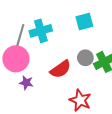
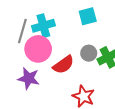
pink circle: (16, 59) -> (38, 49), moved
purple star: (26, 83) -> (29, 78), size x1.5

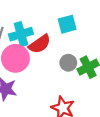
red semicircle: (63, 65) -> (40, 44), moved

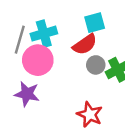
red semicircle: (40, 44) -> (85, 44), moved

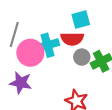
cyan cross: (44, 34) -> (47, 45), moved
red semicircle: (85, 44) -> (72, 39), turned 35

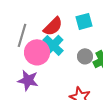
red semicircle: (72, 39) -> (53, 26), moved, turned -45
cyan cross: (47, 45) -> (53, 45), turned -30

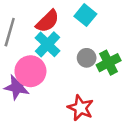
cyan square: (84, 21) -> (85, 15), turned -36
pink circle: (37, 52) -> (30, 71), moved

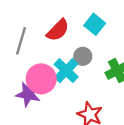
cyan cross: (48, 44) -> (66, 71), moved
gray circle: (87, 58) -> (83, 56), moved

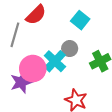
red semicircle: (58, 30) -> (36, 15), moved
purple star: (28, 94) -> (21, 82), turned -30

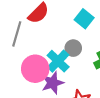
purple star: (21, 82) -> (53, 83), moved

